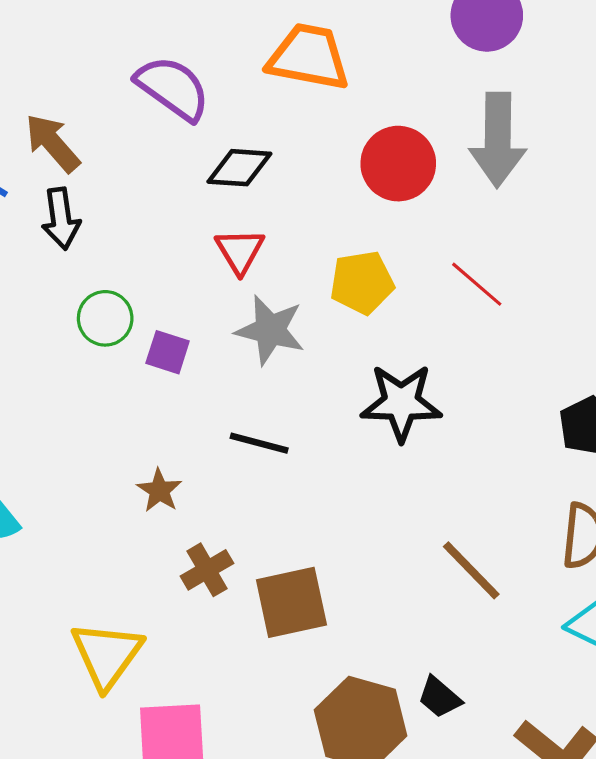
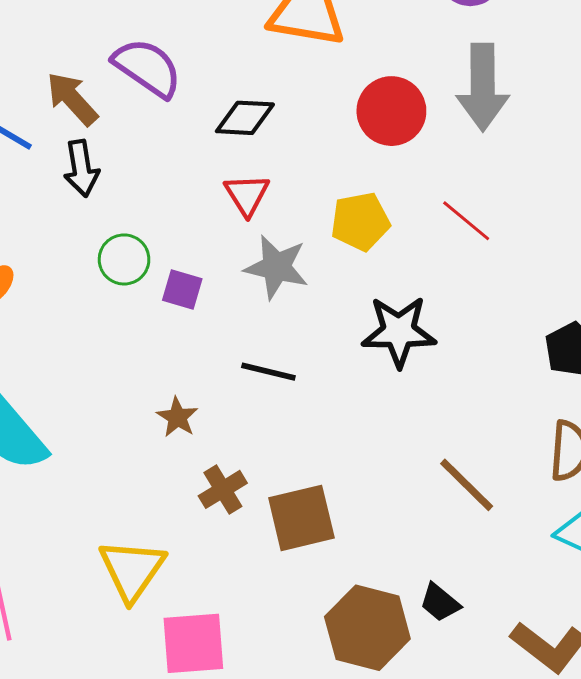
purple semicircle: (173, 88) -> (147, 68), moved

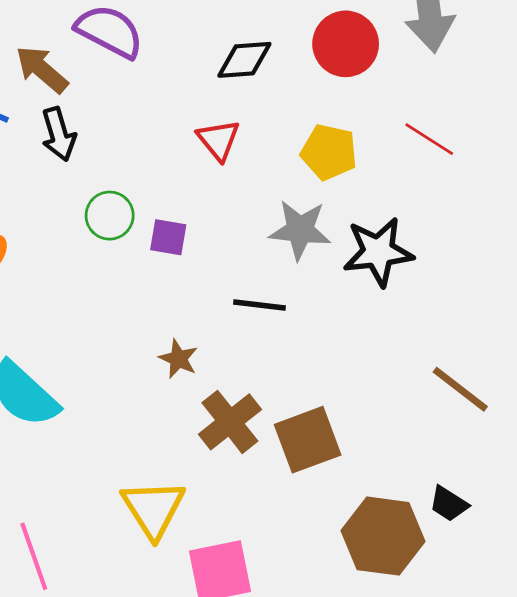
black diamond: (245, 118) -> (244, 60), moved
yellow pentagon: (360, 222) -> (329, 152), turned 30
gray star: (276, 267) -> (300, 230), moved
brown cross: (223, 489) -> (230, 422), size x1.4

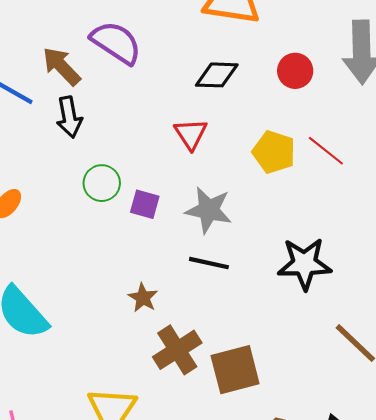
red circle: (346, 44) -> (295, 71), size x0.7
red line: (429, 139) -> (326, 151), moved
gray star: (300, 230) -> (209, 210), moved
black star: (378, 252) -> (304, 264), moved

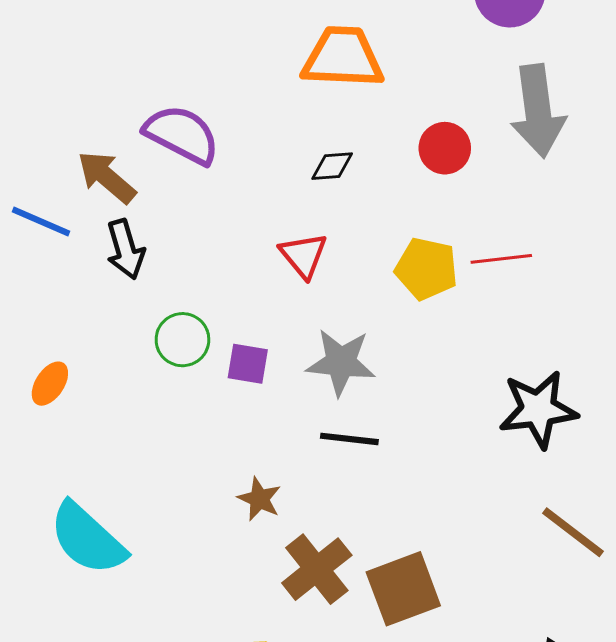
black diamond: (217, 75) -> (332, 166), size x0.7
red line: (326, 151) -> (501, 259), turned -39
black star: (304, 264) -> (538, 409), moved

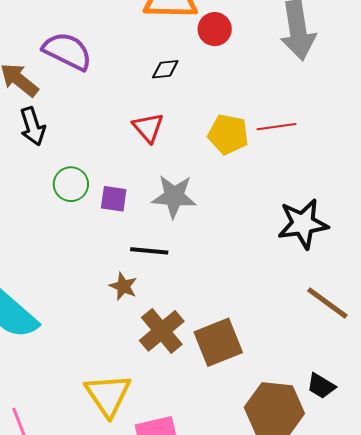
red circle: (445, 148) -> (215, 29), moved
black line: (349, 439) -> (149, 251), moved

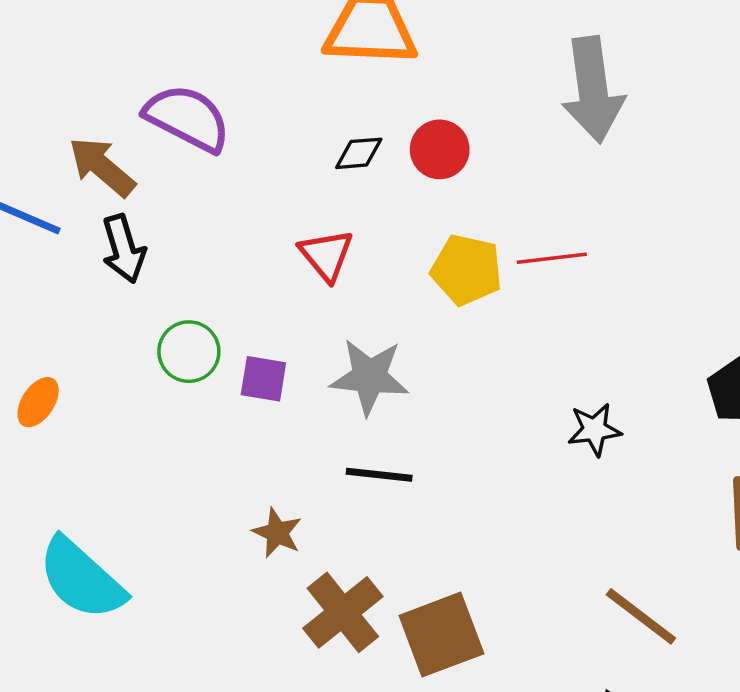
red circle: (215, 29) -> (440, 149), moved
black star: (303, 224) -> (594, 430), size x0.6
black line: (149, 251) -> (379, 475), moved
brown line: (327, 303) -> (641, 616), moved

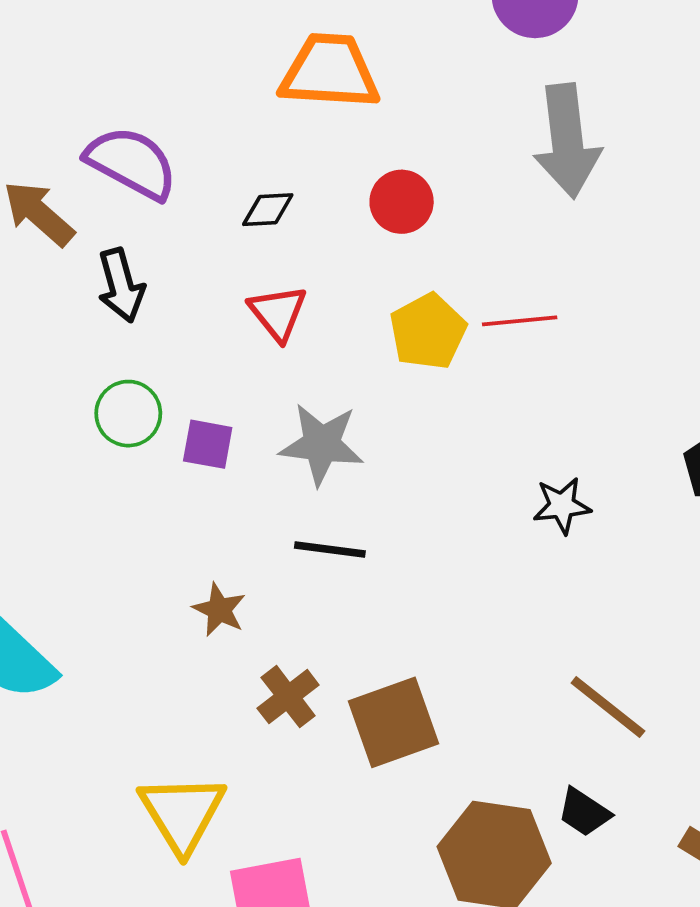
black diamond: (359, 153) -> (268, 210), moved
black arrow: (124, 249) -> (121, 285), moved
yellow pentagon: (467, 270) -> (428, 331), turned 30
brown cross: (343, 612) -> (288, 697), size x0.7

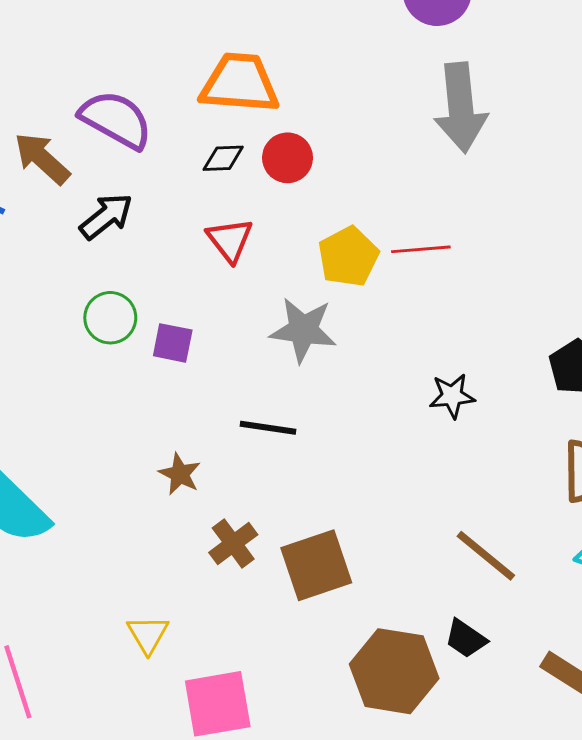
orange trapezoid: (330, 72) -> (240, 83), moved
red circle: (402, 202) -> (288, 158), moved
black arrow: (121, 285) -> (106, 216), turned -114
gray star: (321, 444) -> (303, 330), moved
yellow triangle: (182, 813) -> (148, 634), size x0.6

